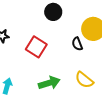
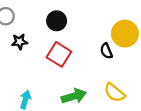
black circle: (53, 12) -> (57, 21), moved

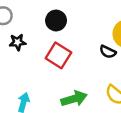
black semicircle: (106, 51) -> (108, 52), turned -42

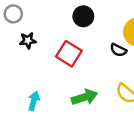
black circle: (56, 21) -> (83, 16), moved

